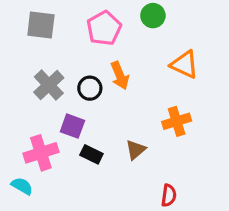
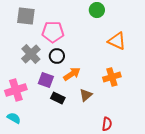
pink pentagon: (104, 28) -> (53, 32), moved, turned 30
orange arrow: (120, 76) -> (72, 74), moved, turned -102
pink cross: (41, 153) -> (16, 90), moved

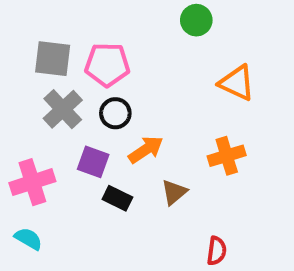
gray square: (26, 16) -> (53, 59), moved

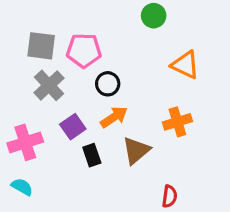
black circle: (115, 113) -> (108, 84), moved
purple square: (93, 162) -> (73, 127), turned 35
brown triangle: (174, 192) -> (136, 150), size x1.4
black rectangle: (117, 198) -> (92, 155), turned 45

